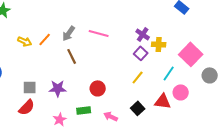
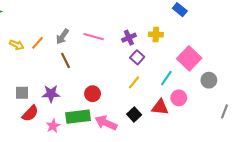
purple cross: (143, 34) -> (129, 38), moved, turned 32
yellow cross: (159, 44) -> (156, 34), moved
red semicircle: (27, 107) -> (30, 113), moved
green rectangle: (84, 110) -> (78, 117), size x1.6
pink arrow: (111, 116) -> (106, 123), size x1.5

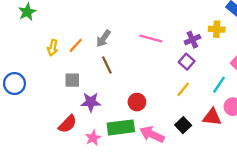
yellow cross: (156, 34) -> (217, 29), moved
pink line: (94, 37) -> (151, 38), moved
purple cross: (129, 38) -> (192, 40), moved
yellow arrow: (17, 45) -> (53, 48), turned 80
gray square: (22, 93) -> (72, 80), moved

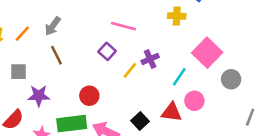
pink line: (151, 38) -> (124, 26), moved
purple cross: (192, 40) -> (150, 59), moved
purple square: (187, 62) -> (107, 51), moved
yellow line: (183, 89) -> (130, 70), moved

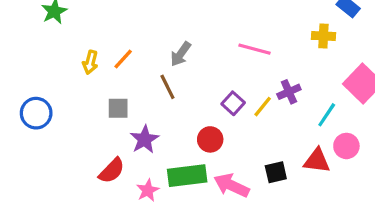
gray arrow: (53, 26) -> (181, 54), moved
purple square: (107, 51) -> (233, 103), moved
purple star: (39, 96) -> (144, 139), turned -30
black square: (140, 121) -> (276, 172), turned 30

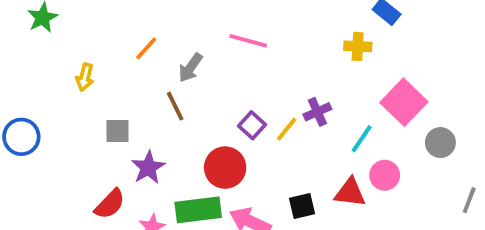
pink line: (254, 49) -> (248, 41), moved
orange line: (123, 59) -> (146, 48), moved
red circle: (210, 139) -> (225, 168), size x1.4

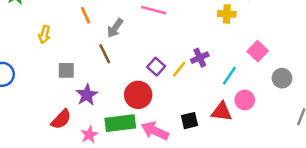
orange line: (146, 48) -> (86, 15), turned -66
pink square: (404, 102) -> (258, 51), size x0.7

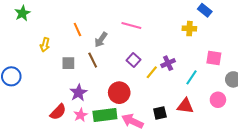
pink square: (258, 51) -> (214, 58), turned -35
purple square: (156, 67) -> (133, 60), moved
gray square: (66, 70) -> (68, 63), moved
pink circle: (245, 100) -> (218, 100), moved
pink star: (89, 135) -> (80, 115), moved

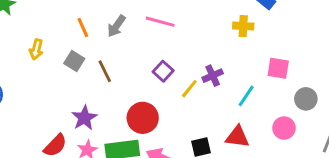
gray arrow: (101, 40) -> (116, 26), moved
gray square: (68, 63) -> (74, 61), moved, turned 32

